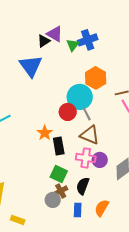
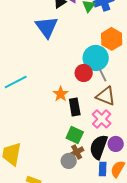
pink cross: (86, 158) -> (102, 119), turned 36
purple circle: (100, 160) -> (116, 144), moved
black semicircle: (83, 186) -> (99, 147), size x1.4
blue rectangle: (78, 210) -> (103, 169), moved

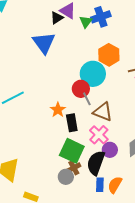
gray line: (103, 75) -> (87, 99), moved
green square: (75, 135) -> (72, 151), size x1.4
purple circle: (116, 144) -> (110, 150), moved

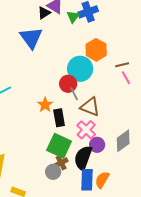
blue rectangle: (100, 185) -> (87, 180), size x1.5

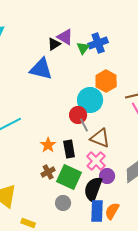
blue triangle: (31, 38) -> (41, 69), turned -40
orange star: (45, 105) -> (48, 145), moved
brown cross: (61, 163) -> (48, 172), moved

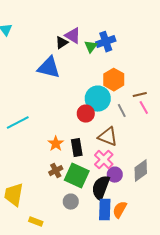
gray line: (84, 125) -> (122, 111), moved

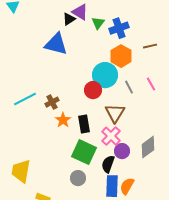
blue cross: (106, 42) -> (119, 28), moved
brown line: (140, 95) -> (150, 46), moved
brown triangle: (108, 137) -> (115, 113), turned 40
brown cross: (56, 171) -> (52, 102), moved
black semicircle: (101, 188) -> (108, 164), size x0.7

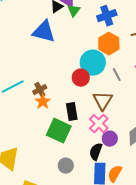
green triangle: (98, 23) -> (74, 11), moved
orange star: (63, 120) -> (43, 102), moved
green square: (84, 152) -> (59, 131), moved

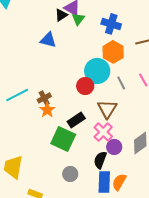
blue cross: (107, 16) -> (111, 24), turned 36
blue triangle: (44, 32) -> (48, 40), size x0.7
black rectangle: (72, 112) -> (76, 120), turned 66

